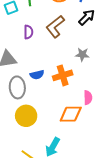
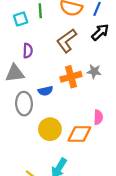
purple semicircle: (28, 32) -> (28, 51), moved
orange cross: (63, 75) -> (71, 77), moved
yellow circle: (26, 116) -> (50, 129), moved

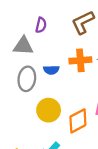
orange diamond: (79, 134) -> (78, 121), turned -40

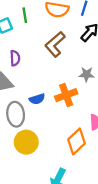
orange cross: (80, 60) -> (66, 95), moved
yellow circle: (49, 110) -> (26, 142), moved

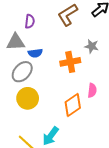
blue semicircle: (37, 99) -> (35, 53), moved
gray ellipse: (16, 114) -> (22, 72), turned 40

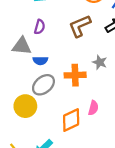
gray ellipse: (22, 72) -> (43, 85), moved

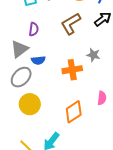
gray triangle: (22, 46) -> (19, 49), turned -36
gray ellipse: (43, 85) -> (21, 77), moved
pink semicircle: (93, 108) -> (102, 98), moved

